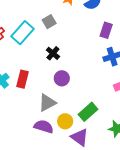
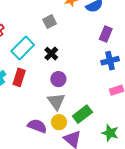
cyan rectangle: (23, 33) -> (23, 48), moved
gray triangle: (47, 103) -> (56, 101), moved, turned -42

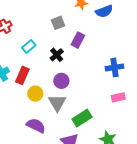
purple rectangle: (106, 34) -> (78, 40), moved
cyan rectangle: (23, 48) -> (29, 46), size x0.6
yellow circle: (59, 122) -> (35, 94), moved

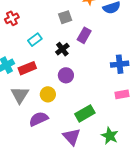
red rectangle: (22, 75) -> (27, 68), turned 42
yellow circle: (35, 94) -> (48, 94), moved
gray triangle: (57, 103) -> (20, 95), moved
purple semicircle: (36, 126) -> (39, 119), turned -54

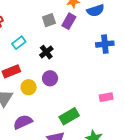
purple rectangle: (84, 35) -> (69, 21), moved
blue cross: (120, 64) -> (105, 44), moved
yellow circle: (48, 94) -> (29, 87), moved

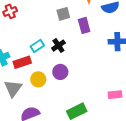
purple rectangle: (69, 21) -> (84, 25), moved, turned -49
cyan rectangle: (19, 43) -> (37, 46), moved

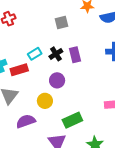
purple rectangle: (84, 25) -> (75, 55), moved
yellow circle: (38, 79) -> (45, 101), moved

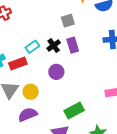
gray square: (62, 22) -> (68, 21), moved
yellow circle: (45, 101) -> (31, 92), moved

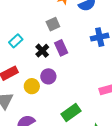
cyan rectangle: (32, 47) -> (16, 41), moved
yellow circle: (31, 92) -> (32, 86), moved

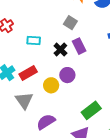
gray square: (53, 24) -> (70, 23), turned -32
cyan rectangle: (16, 41) -> (34, 41), turned 48

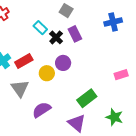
cyan rectangle: (34, 41) -> (40, 28), moved, turned 40

